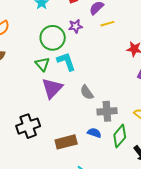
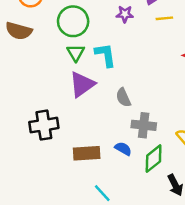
green circle: (53, 38) -> (73, 21), moved

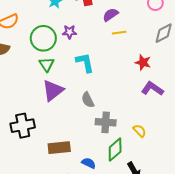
purple star: (125, 14) -> (69, 32), moved
cyan L-shape: (105, 55) -> (85, 63), moved
blue semicircle: (123, 149) -> (89, 163), moved

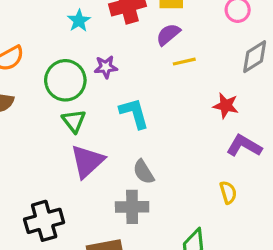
gray cross: (106, 122) -> (132, 207), moved
yellow semicircle: (140, 131) -> (228, 192), moved, turned 32

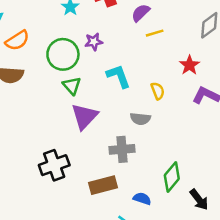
red star: (226, 106) -> (189, 65), turned 30
gray semicircle: (144, 172) -> (140, 119), moved, turned -48
yellow semicircle: (228, 192) -> (158, 91), moved

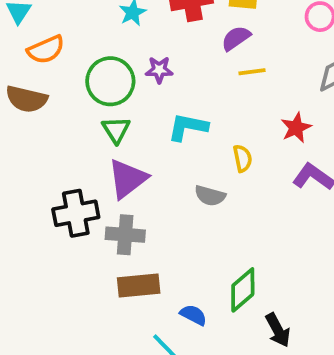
cyan L-shape: (118, 76) -> (188, 127), turned -68
gray cross: (122, 149) -> (125, 235), moved
black cross: (54, 165) -> (76, 213), moved

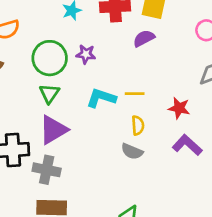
yellow line: (252, 72) -> (135, 94), moved
red star: (296, 128) -> (179, 108), turned 30
gray semicircle: (210, 196) -> (132, 151), moved

